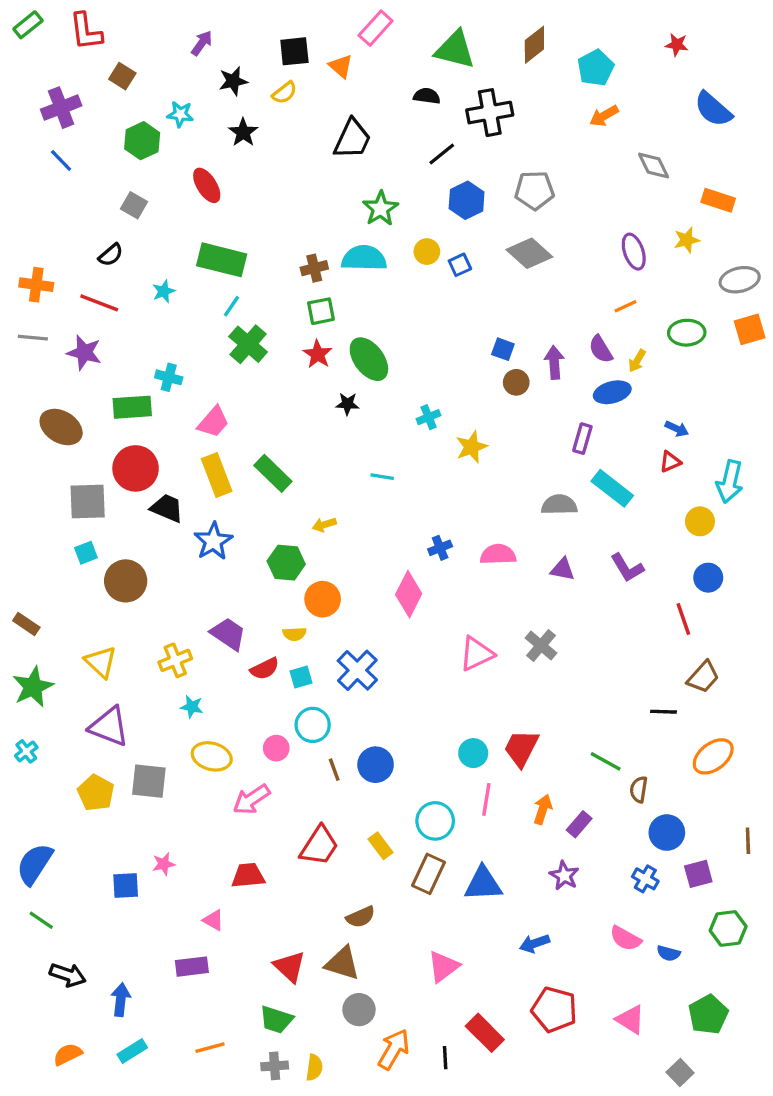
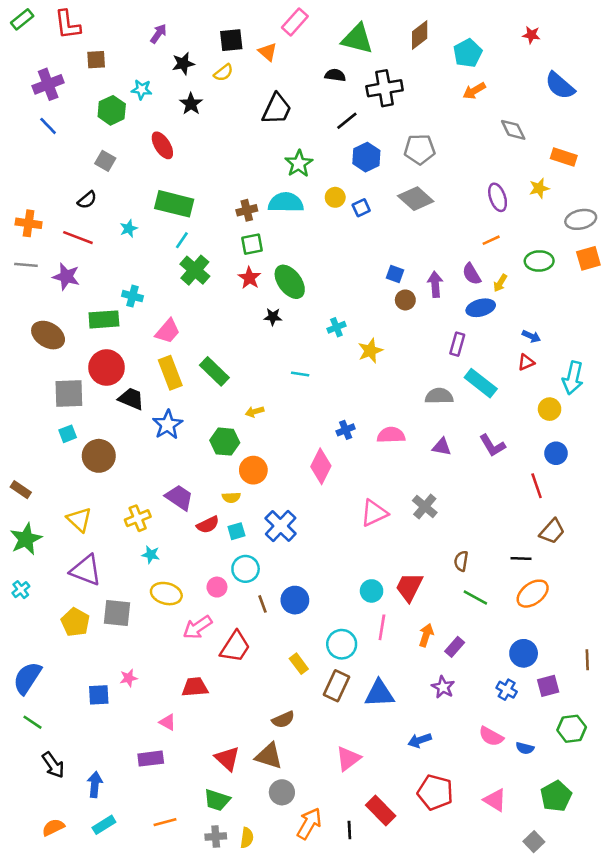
brown square: (122, 76) -> (96, 60), turned -36
orange ellipse: (713, 756) -> (533, 594), moved
brown semicircle: (639, 789) -> (461, 561), moved
red trapezoid: (319, 846) -> (235, 647), moved
black arrow: (68, 975) -> (53, 765), turned 36

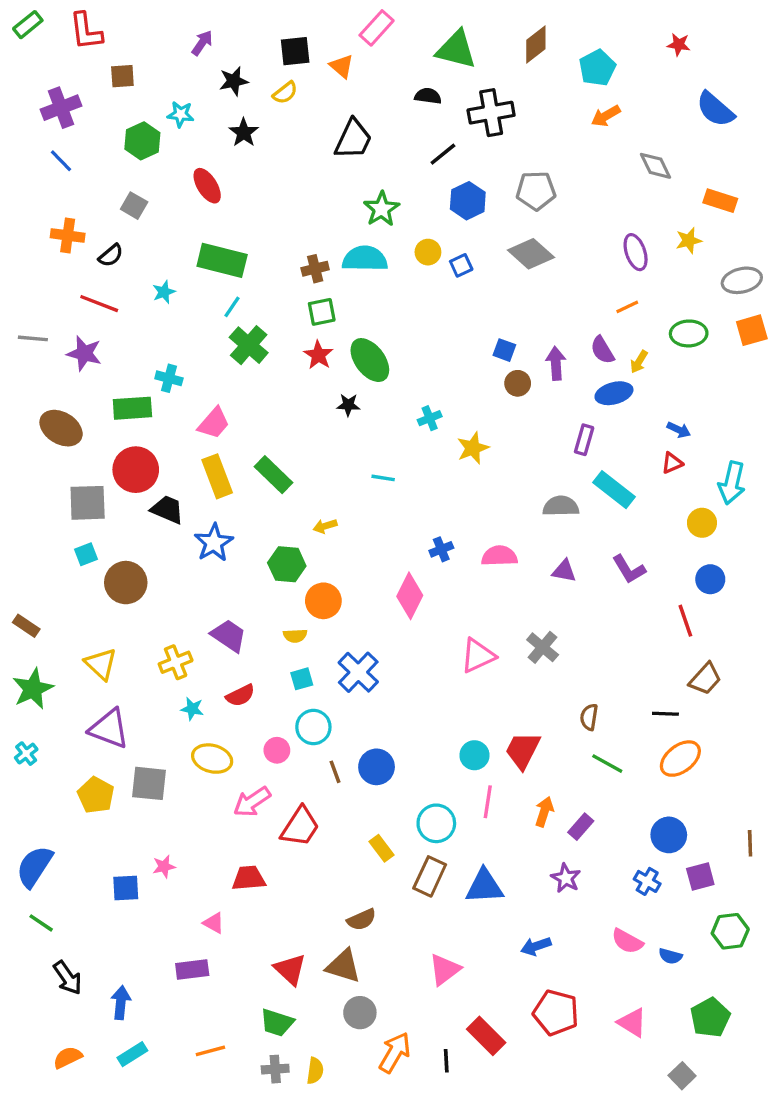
orange cross: (29, 223) -> (68, 235), moved
red semicircle: (208, 525) -> (240, 695), moved

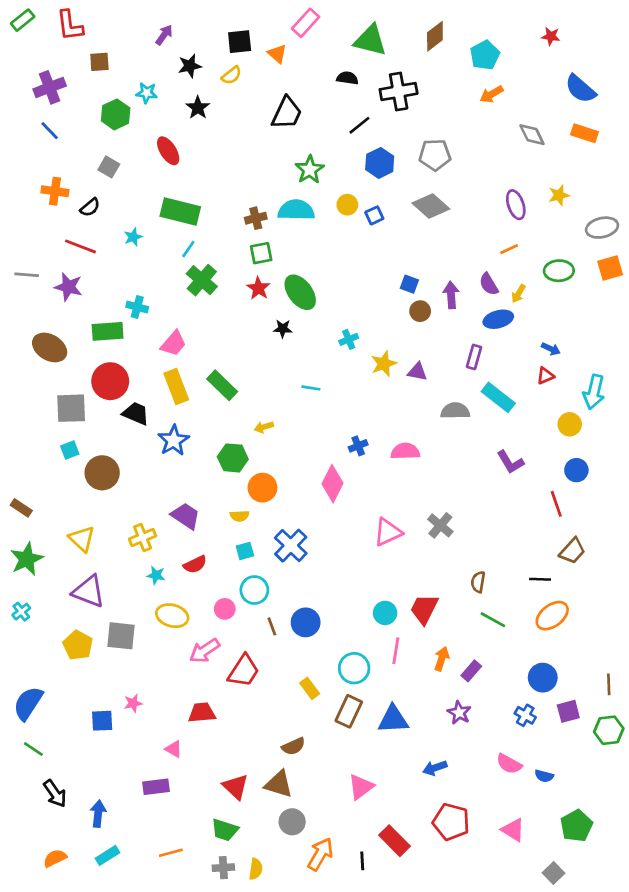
orange rectangle: (720, 201) -> (584, 133), moved
purple triangle: (564, 571) -> (417, 372), moved
green hexagon: (730, 931) -> (609, 730), moved

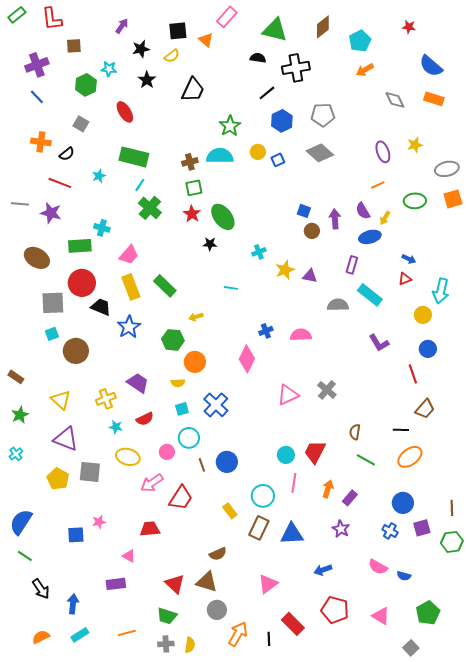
black trapezoid: (287, 113) -> (193, 90), moved
green star: (27, 559) -> (20, 415), size x0.7

